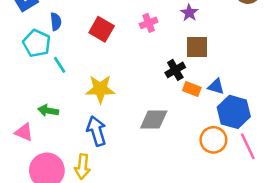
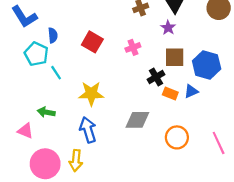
pink cross: (149, 23) -> (133, 47), moved
blue triangle: (216, 86) -> (191, 91), turned -40
blue hexagon: (234, 112) -> (207, 65), moved
orange circle: (213, 140) -> (177, 137), moved

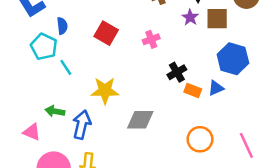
brown square: (175, 57) -> (217, 19), moved
gray diamond: (137, 120) -> (140, 120), moved
blue arrow: (88, 130) -> (82, 125), moved, turned 30

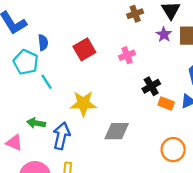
red square: (106, 33) -> (84, 49), turned 30

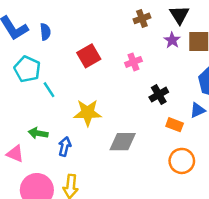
blue semicircle: (43, 43) -> (45, 32), moved
orange rectangle: (166, 104) -> (175, 125), moved
blue arrow: (61, 136) -> (65, 146), size x0.7

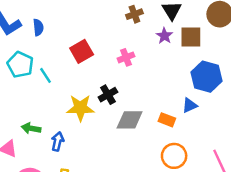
cyan line: (49, 90) -> (46, 75), moved
black cross: (159, 95) -> (108, 95), moved
gray diamond: (123, 142) -> (130, 120), moved

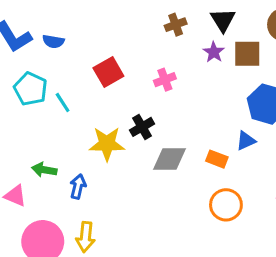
blue semicircle: (38, 27) -> (53, 41), turned 105

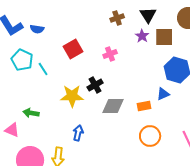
orange rectangle: (217, 159) -> (144, 106), turned -32
blue arrow: (78, 187) -> (78, 133), moved

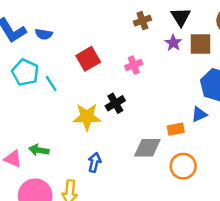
gray diamond: (113, 106) -> (147, 148), moved
green arrow: (31, 113) -> (39, 150), moved

